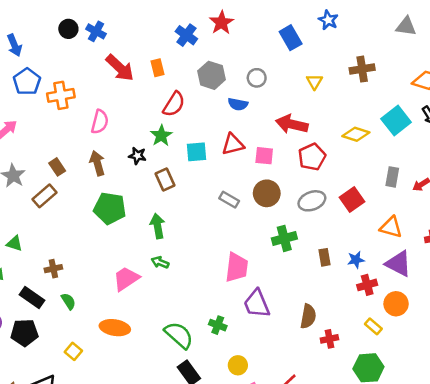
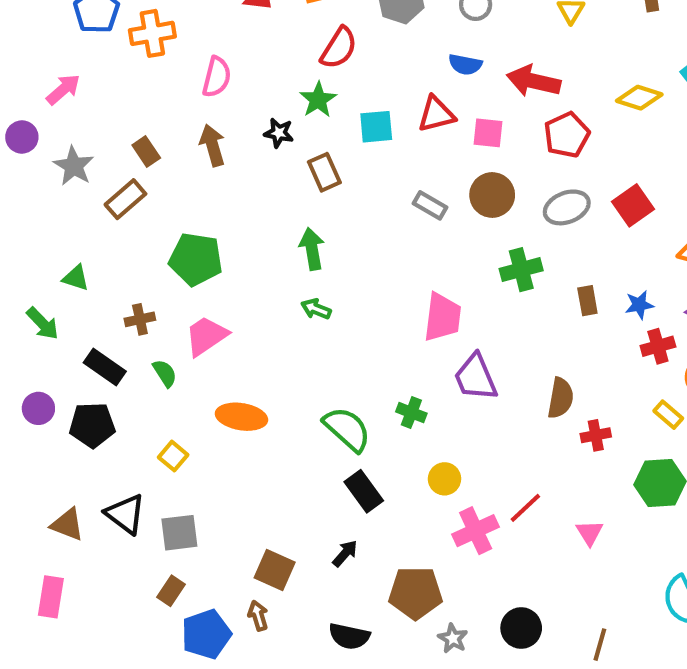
blue semicircle: (238, 104) -> (465, 64), moved
green pentagon: (110, 208) -> (196, 259), moved
pink trapezoid: (126, 279) -> (206, 336), moved

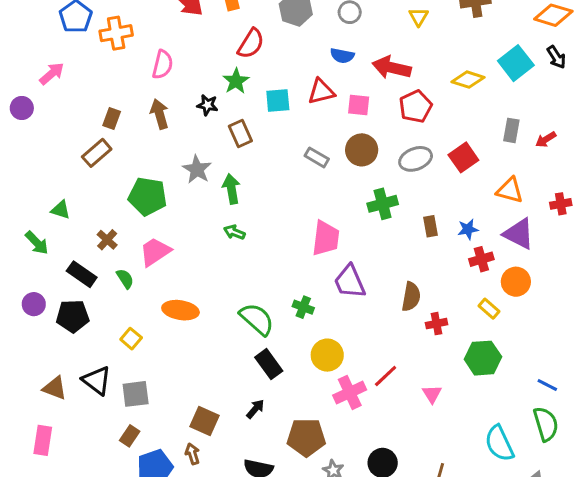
brown rectangle: (146, 151) -> (112, 118), turned 54
gray star: (74, 166) -> (197, 169), moved
brown cross: (140, 319) -> (107, 240), turned -36
yellow circle: (445, 479) -> (327, 355), size x1.4

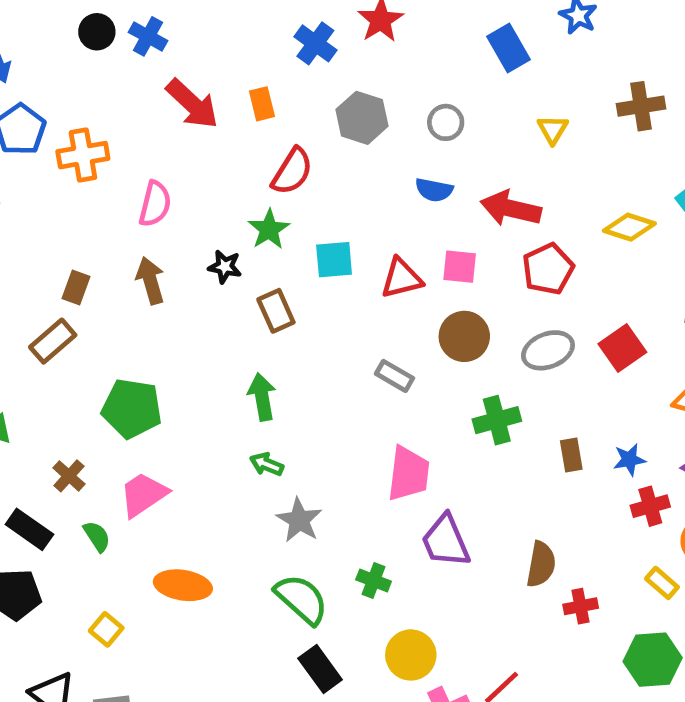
red triangle: (321, 92) -> (401, 278), moved
gray rectangle: (317, 157) -> (395, 376), moved
gray star: (197, 169) -> (299, 520), moved

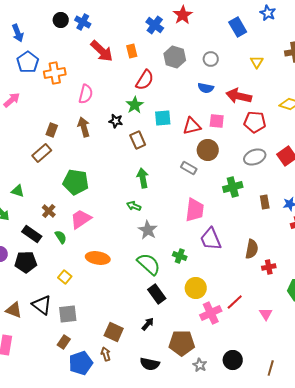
red pentagon: (548, 269) -> (255, 122), turned 30
brown circle: (464, 336) -> (208, 150), moved
green arrow: (262, 397) -> (143, 178), moved

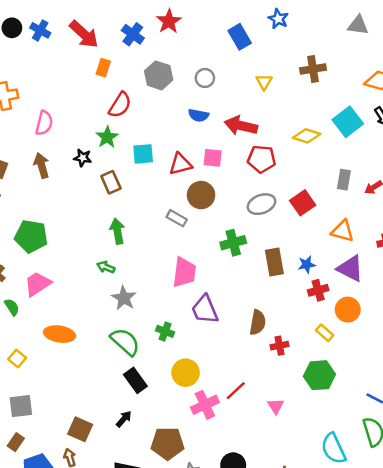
red arrow: (102, 51) -> (84, 34), moved
orange rectangle: (132, 51) -> (103, 68), turned 32
brown rectangle: (265, 202) -> (274, 262), size x1.5

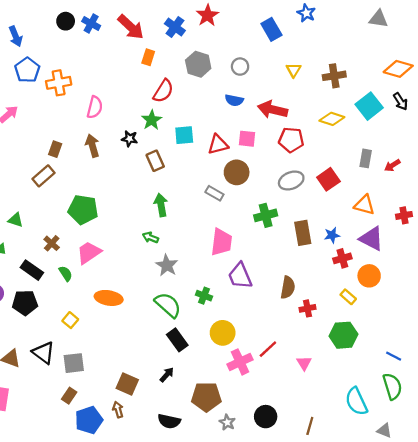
brown cross: (313, 69) -> (334, 76), moved

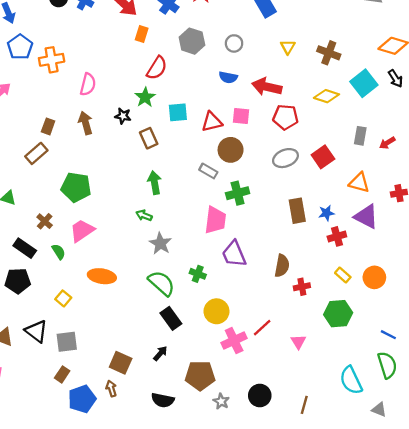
brown cross: (334, 76) -> (329, 53), turned 30
green cross: (266, 215) -> (238, 193), moved
orange circle: (369, 276) -> (374, 277), moved

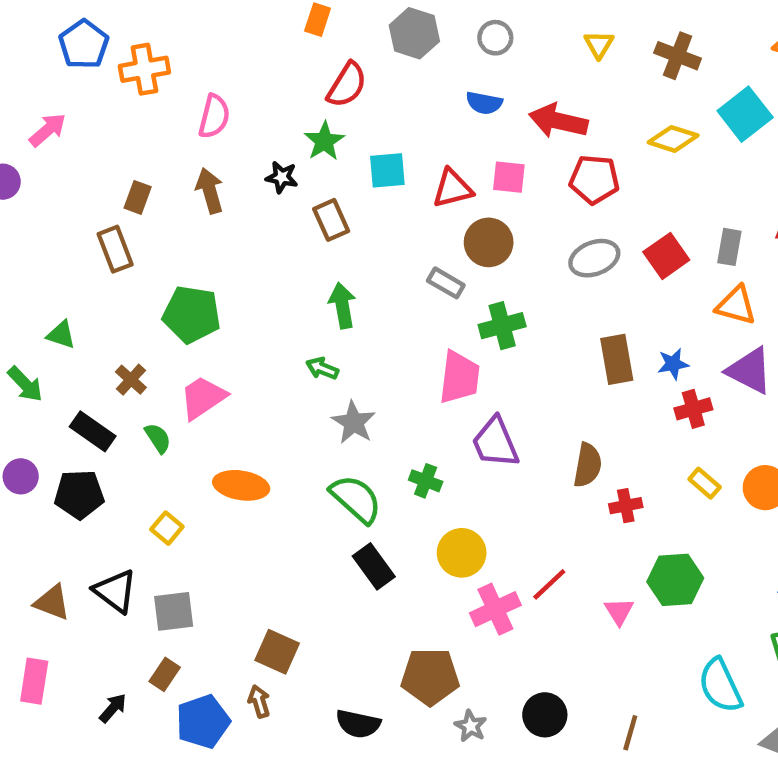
gray rectangle: (360, 136) -> (729, 247), moved
brown rectangle: (36, 153) -> (115, 249), turned -70
green hexagon: (338, 314) -> (675, 580), moved
black arrow: (160, 353) -> (113, 708), moved

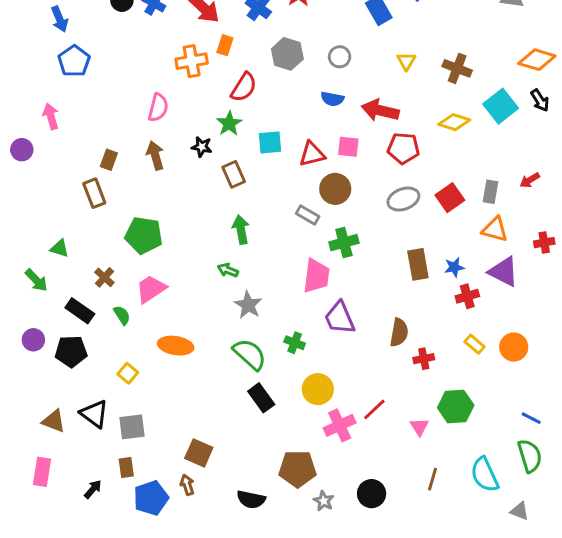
orange cross: (144, 69) -> (192, 61), moved
pink arrow: (48, 130) -> (51, 116), turned -65
brown rectangle: (165, 674) -> (126, 467), turned -42
brown line: (630, 733) -> (432, 479), moved

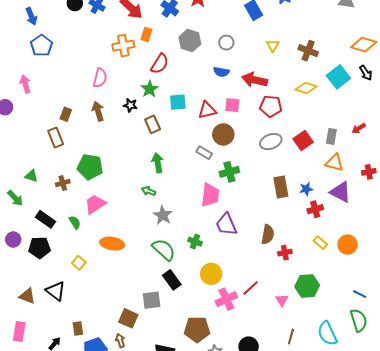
brown cross: (104, 277) -> (63, 183), moved, turned 32
gray square: (132, 427) -> (152, 300), moved

